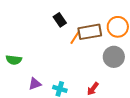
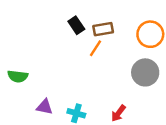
brown rectangle: (90, 32) -> (103, 29), moved, size x0.7
purple triangle: (35, 84) -> (44, 107), turned 32

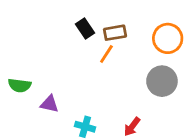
purple triangle: (44, 107) -> (49, 104), moved

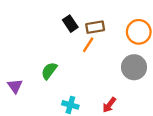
green semicircle: (20, 85) -> (49, 71), moved, turned 120
purple triangle: (49, 104) -> (15, 86), moved, turned 42

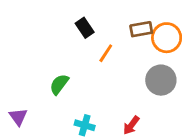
brown rectangle: (95, 27) -> (141, 29), moved
purple triangle: (15, 86) -> (18, 117), moved

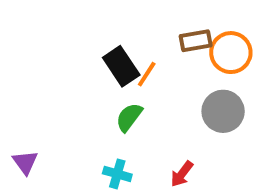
black rectangle: (85, 28) -> (121, 66), moved, size x1.4
green semicircle: (59, 84) -> (129, 117), moved

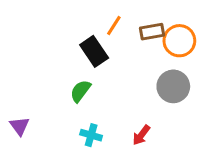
orange line: (147, 74) -> (114, 25), moved
green semicircle: (129, 117) -> (80, 91), moved

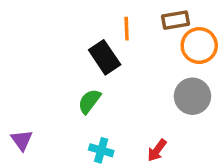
orange line: (114, 25) -> (127, 29), turned -35
brown rectangle: (152, 32) -> (176, 20), moved

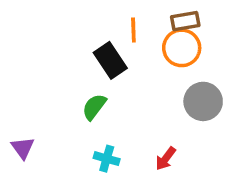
orange circle: (199, 45) -> (182, 48), moved

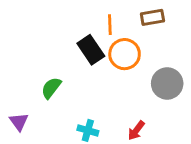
orange circle: (182, 48) -> (125, 54), moved
green semicircle: (94, 107) -> (51, 88), moved

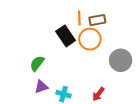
brown rectangle: (152, 17) -> (97, 20), moved
purple triangle: (19, 122) -> (41, 87), moved, turned 48

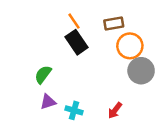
orange line: (79, 18) -> (74, 21), moved, turned -32
orange circle: (90, 39) -> (130, 46), moved

